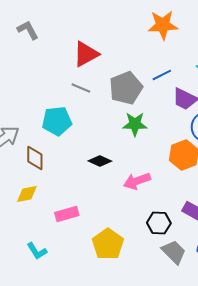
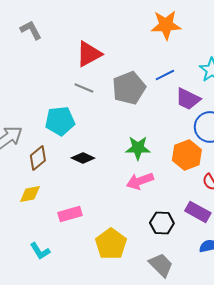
green star: (135, 124) -> (138, 148), moved
brown diamond: (35, 158) -> (38, 158), turned 50
black diamond: (100, 161) -> (83, 158), moved
gray trapezoid: (174, 252) -> (161, 265), moved

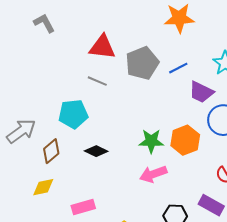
red triangle: (89, 54) -> (102, 47), turned 36
gray pentagon: (129, 88) -> (142, 63), moved
orange hexagon: (187, 155) -> (185, 140), moved

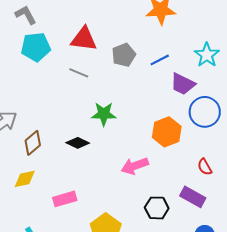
gray pentagon: (142, 63) -> (124, 55), size x0.7
cyan pentagon: (73, 114) -> (36, 47), moved
green star: (151, 141) -> (104, 114), moved

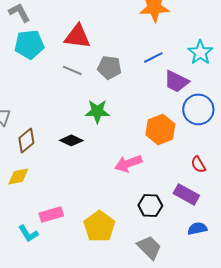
gray pentagon: (124, 55) -> (109, 67), moved, turned 30
pink rectangle: (65, 199) -> (51, 214), moved

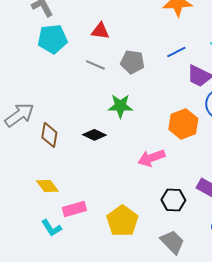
red triangle: (77, 36) -> (100, 31), size x0.7
brown diamond: (26, 140) -> (49, 135), turned -40
yellow diamond: (18, 176) -> (47, 186), moved, turned 65

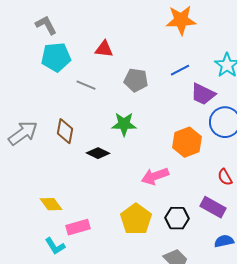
gray line: (95, 65) -> (86, 85), moved
brown diamond: (49, 135) -> (65, 131), moved
yellow pentagon: (122, 221) -> (136, 219), moved

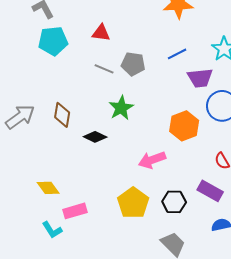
gray line: (86, 85) -> (104, 69), moved
purple trapezoid: (203, 94) -> (200, 78), turned -32
green star: (124, 124) -> (121, 108), turned -30

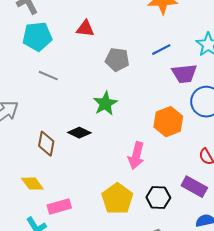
gray line: (104, 69) -> (48, 76), moved
brown diamond: (62, 115) -> (46, 144), moved
pink arrow: (152, 160) -> (136, 156), turned -56

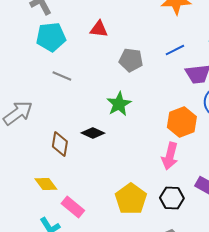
pink arrow: (136, 156) -> (170, 156), moved
pink rectangle: (59, 207) -> (73, 207), turned 55

